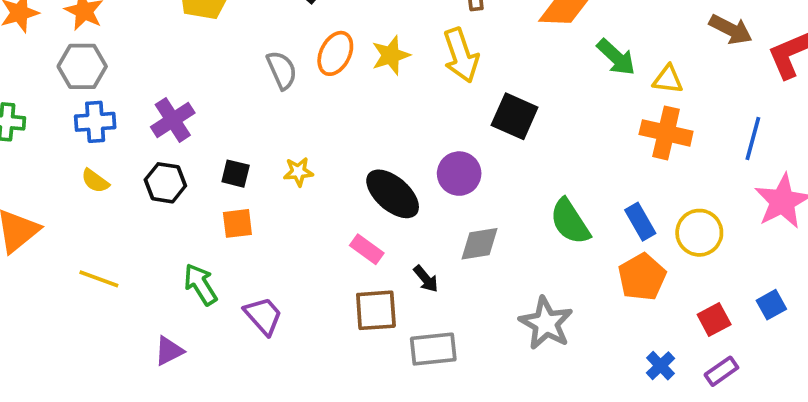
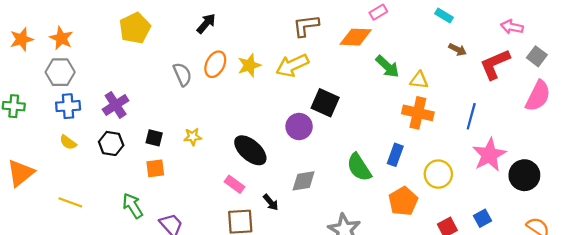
brown arrow: (731, 29) -> (458, 50), size x0.7
yellow arrow: (461, 55) -> (292, 65), turned 84
purple circle: (459, 174) -> (299, 127), moved
blue rectangle: (640, 222) -> (395, 155), moved, turned 50

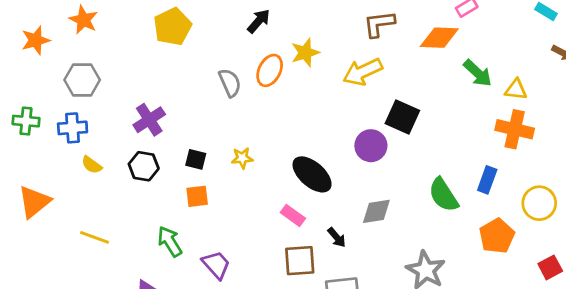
orange star: (61, 38) -> (83, 20), moved
yellow star: (249, 65) -> (305, 53), moved
blue cross: (68, 106) -> (73, 128), moved

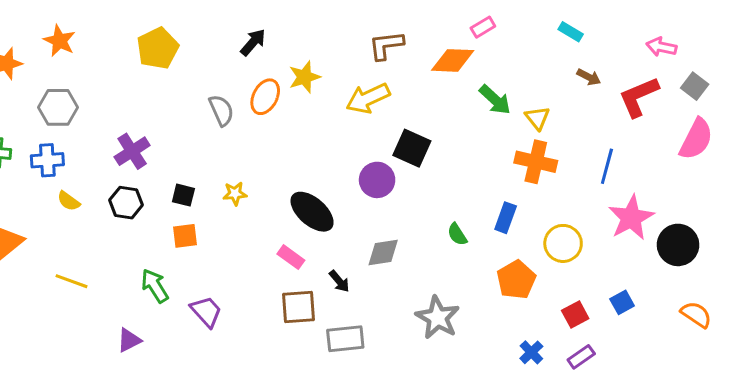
yellow triangle: (516, 90) -> (537, 118), turned 45
green semicircle: (443, 195) -> (457, 234), size x0.6

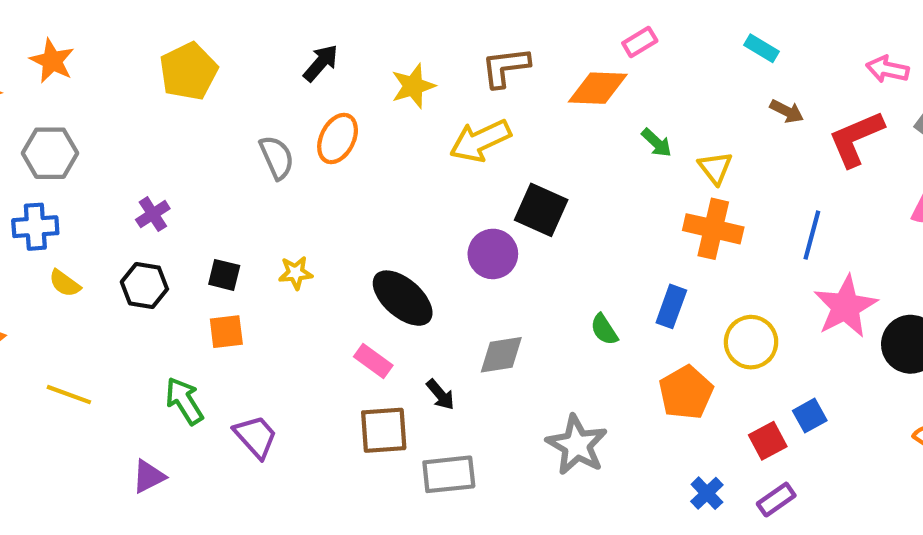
yellow star: (304, 77) -> (413, 86), moved
green arrow: (495, 100) -> (657, 143), size x0.7
purple cross: (132, 151) -> (153, 214), size x0.7
blue square: (622, 302) -> (810, 416), moved

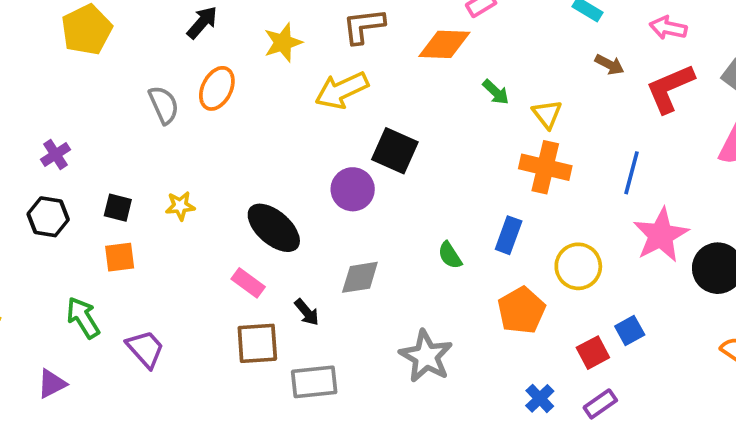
pink arrow: (887, 69) -> (668, 28), moved

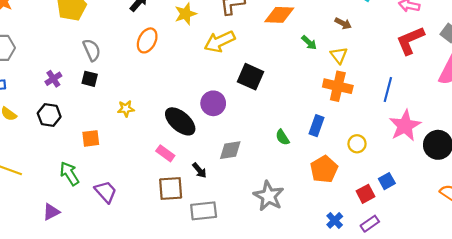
brown arrow: (609, 65) -> (343, 23), moved
gray semicircle: (164, 105) -> (92, 50), moved
purple circle: (353, 189) -> (213, 103), moved
black square: (118, 208) -> (90, 79), moved
yellow circle: (578, 266) -> (357, 144), size x0.7

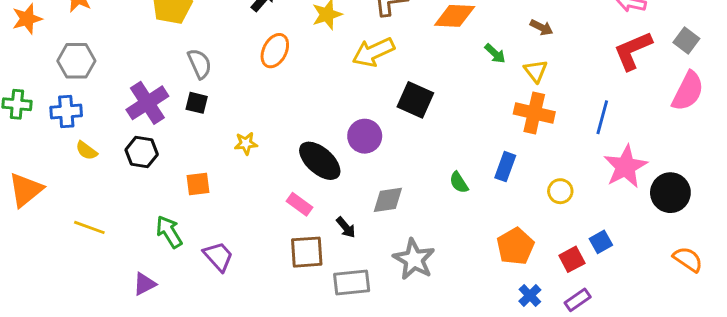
purple cross: (53, 79) -> (147, 103), size x1.8
orange pentagon: (324, 169) -> (515, 246), moved
gray star: (269, 196) -> (414, 259), moved

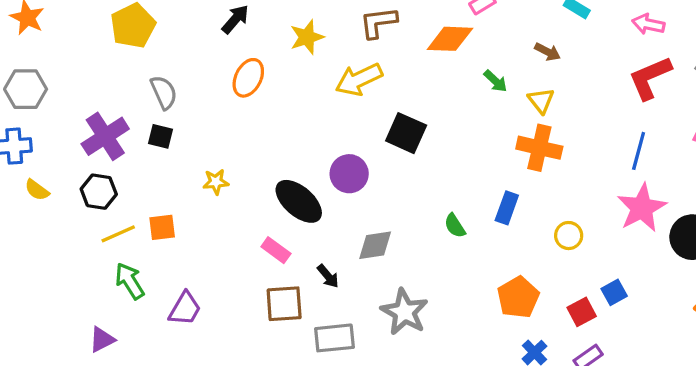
blue line: (602, 117) -> (639, 151), moved
yellow line: (89, 227) -> (118, 234), moved, turned -44
purple trapezoid: (218, 256) -> (185, 309), turned 72

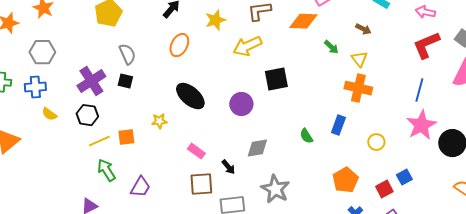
black square: (406, 133) -> (276, 79), turned -35
yellow star: (216, 182) -> (159, 121), moved
black ellipse: (299, 201) -> (190, 96), moved

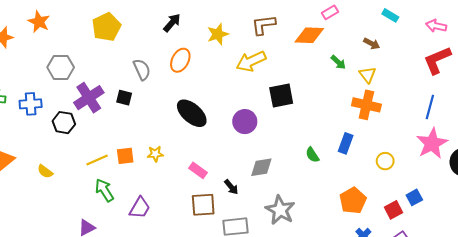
gray hexagon: (42, 52) -> (61, 67), moved
gray semicircle: (127, 54) -> (142, 70), moved
yellow semicircle: (49, 114) -> (45, 171), moved
black hexagon: (87, 115) -> (64, 123), moved
yellow star: (159, 121) -> (155, 154), moved

